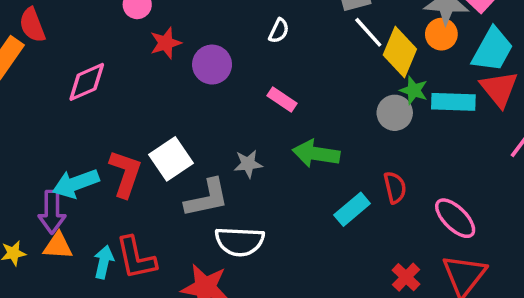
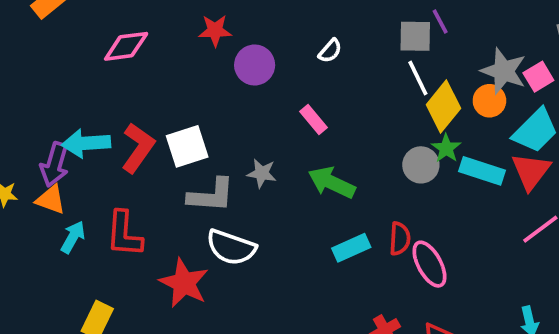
pink ellipse: (455, 218) -> (429, 264), moved
cyan arrow: (104, 262) -> (73, 237), moved

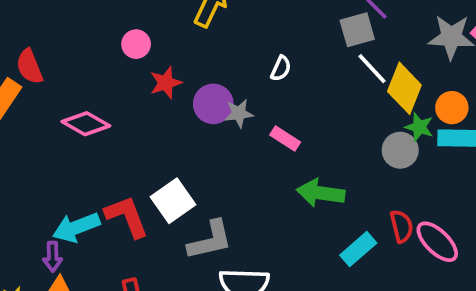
pink diamond: (126, 46) -> (86, 124), turned 54
orange circle: (489, 101) -> (452, 108), moved
red L-shape: (138, 148) -> (127, 217), turned -39
purple arrow: (54, 165) -> (53, 257), size x0.7
gray star: (262, 173) -> (239, 113), moved

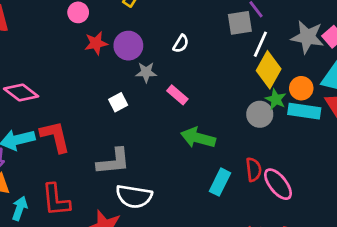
white line: (372, 69) -> (260, 44), moved, turned 60
purple circle: (213, 104) -> (128, 46), moved
pink diamond: (86, 124) -> (21, 93), moved
white square: (173, 201) -> (118, 102), moved, size x0.6
cyan rectangle: (358, 249) -> (220, 182), turned -30

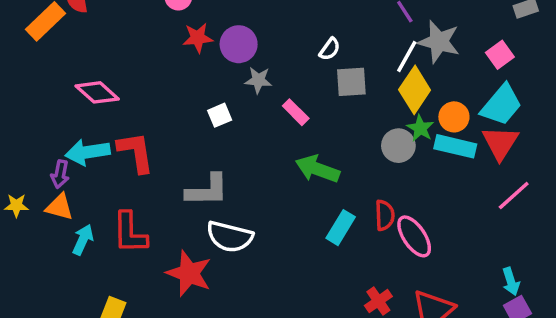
gray square: (240, 23) -> (351, 82), moved
gray star: (307, 37) -> (439, 42), moved
white semicircle: (181, 44) -> (330, 49), moved

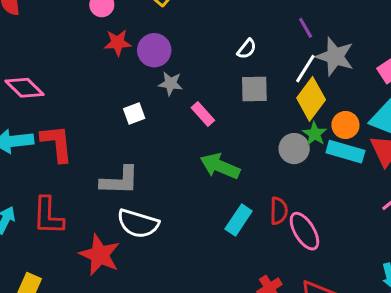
white semicircle: (330, 49) -> (247, 49), moved

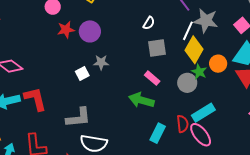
gray star: (171, 83) -> (101, 62), moved
pink rectangle: (203, 114) -> (152, 78), moved
cyan rectangle: (345, 152) -> (203, 113), moved, turned -40

